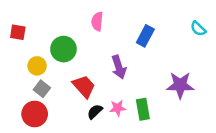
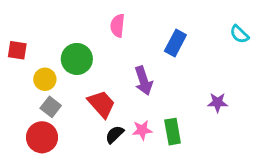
red square: (18, 32) -> (17, 50), moved
purple star: (180, 85) -> (218, 102), size x0.6

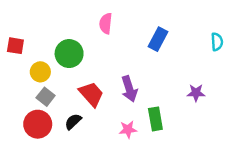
cyan semicircle: (239, 34) -> (217, 42), moved, turned -138
purple arrow: (144, 81) -> (129, 89), moved
pink star: (142, 130) -> (128, 129), moved
black semicircle: (115, 134) -> (73, 122), moved

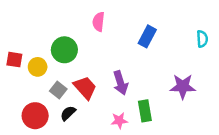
red square: (15, 46) -> (14, 60), moved
purple star: (196, 93) -> (183, 86), size x1.5
gray square: (46, 97) -> (58, 90), moved

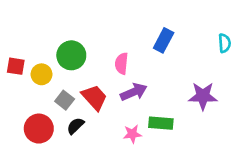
pink semicircle: (99, 22) -> (122, 63), moved
purple arrow: (120, 83) -> (134, 92), turned -95
green rectangle: (145, 111) -> (161, 123), turned -75

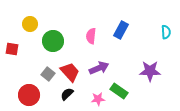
pink semicircle: (122, 63) -> (91, 36), moved
yellow circle: (42, 74) -> (30, 24), moved
green rectangle: (161, 123) -> (119, 91), turned 30
black semicircle: (75, 126) -> (67, 94), moved

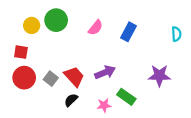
pink semicircle: (91, 36) -> (96, 28), moved, turned -147
green circle: (53, 41) -> (56, 20), moved
red square: (12, 49) -> (21, 52), moved
red circle: (29, 95) -> (24, 78), moved

